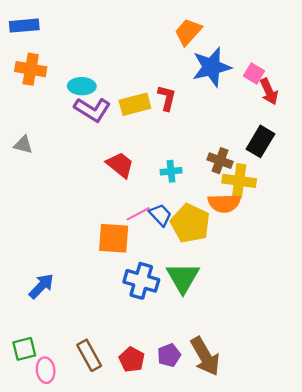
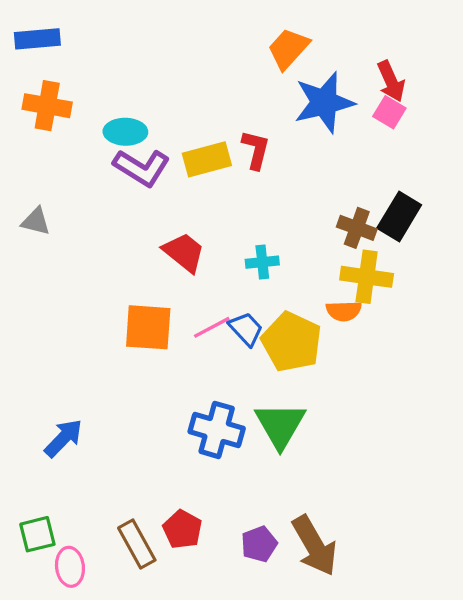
red arrow: (269, 91) -> (391, 81), moved
brown cross: (220, 161) -> (357, 228), moved
orange semicircle: (224, 203) -> (344, 311), size x0.7
orange square: (114, 238) -> (148, 327), moved
red pentagon: (132, 360) -> (182, 529), moved

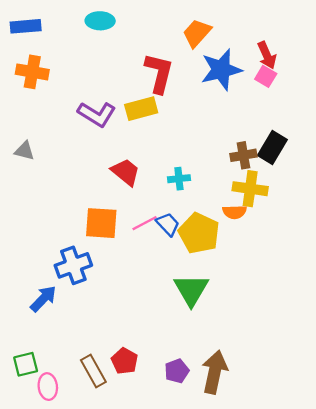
cyan ellipse: (125, 132) -> (100, 21), moved
red L-shape: (256, 150) -> (159, 73), moved, size x1.5
brown cross: (357, 228) -> (243, 155), turned -30
blue cross: (217, 430) -> (73, 265), moved, turned -36
brown arrow: (314, 546) -> (215, 372), turned -138

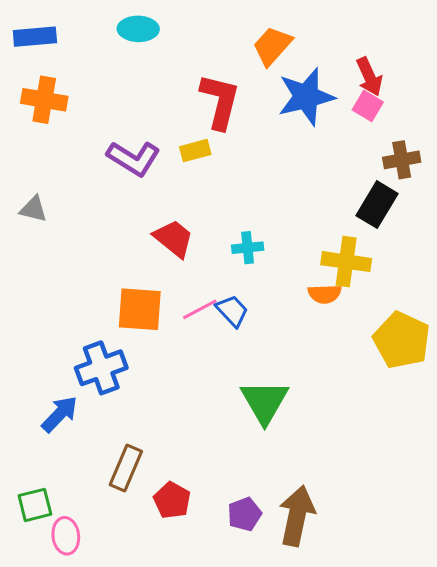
yellow rectangle: (141, 109) -> (195, 151), size x0.7
brown cross: (243, 155) -> (402, 160), moved
yellow pentagon: (199, 233) -> (402, 340), moved
brown rectangle: (93, 371) -> (126, 468), moved, turned 52

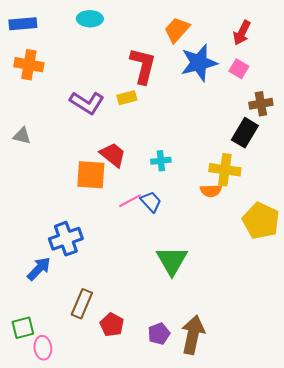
red arrow: (369, 77) -> (242, 33), moved, turned 50
orange square: (140, 309) -> (91, 175), moved

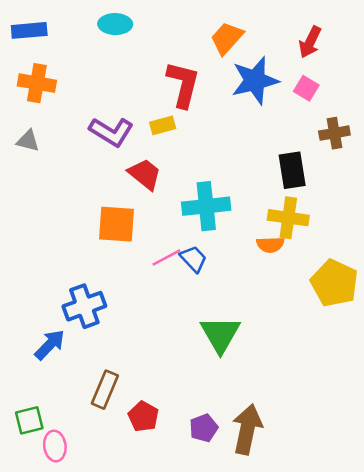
black rectangle: (245, 133) -> (292, 170), moved, turned -40
gray triangle: (22, 136) -> (28, 141), moved
red trapezoid: (113, 155) -> (145, 174), moved
cyan cross: (161, 161) -> (206, 206), size x1.8

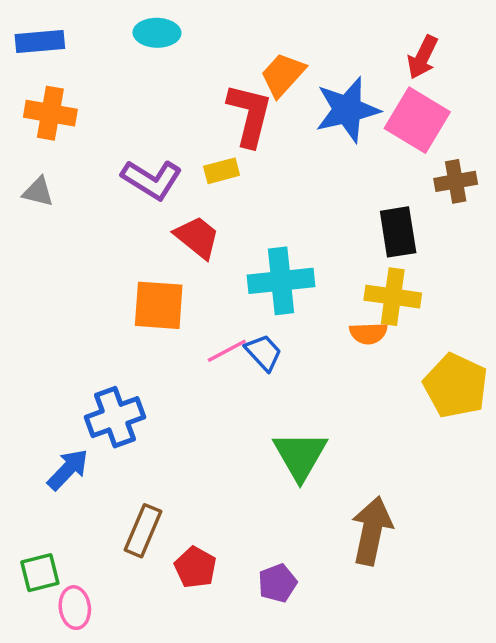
orange trapezoid: (227, 38) -> (283, 75), moved
pink square: (306, 88) -> (417, 120), size x1.8
brown arrow: (247, 429) -> (372, 531), moved

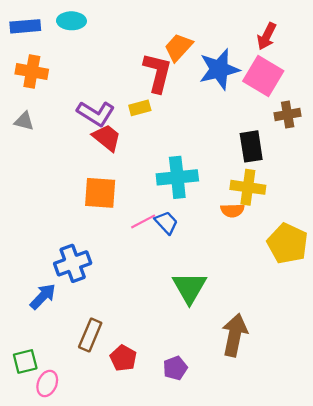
cyan ellipse: (157, 33) -> (71, 21), moved
red trapezoid: (197, 237) -> (107, 138), moved
pink ellipse: (75, 608) -> (47, 384), turned 30

